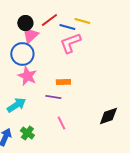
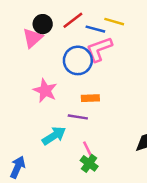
pink triangle: (30, 35) -> (33, 38), moved
blue circle: (22, 54) -> (78, 60), moved
cyan arrow: (16, 105) -> (54, 136), moved
green cross: (27, 133) -> (89, 163), moved

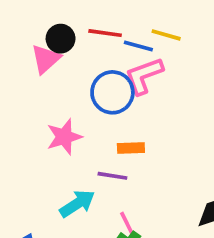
red line: (73, 20) -> (105, 33), turned 45
pink star: (45, 91) -> (64, 137), turned 30

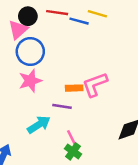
pink L-shape: (144, 76) -> (95, 84), moved
blue circle: (112, 92) -> (30, 52), moved

